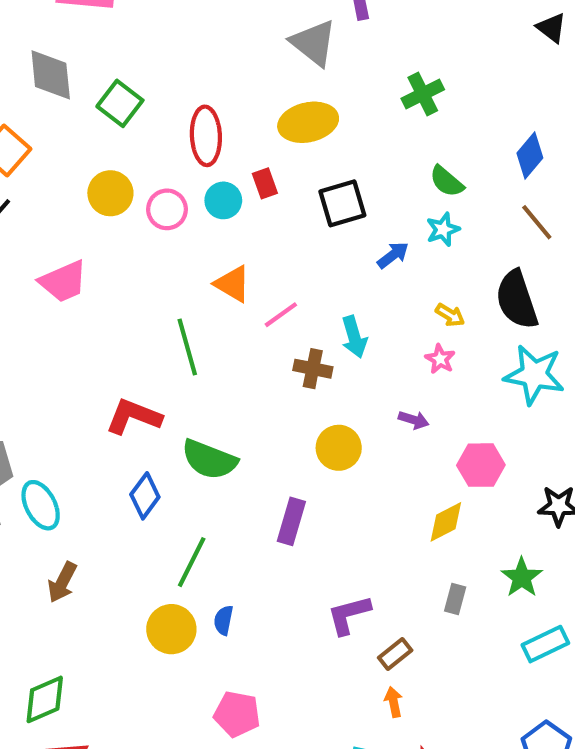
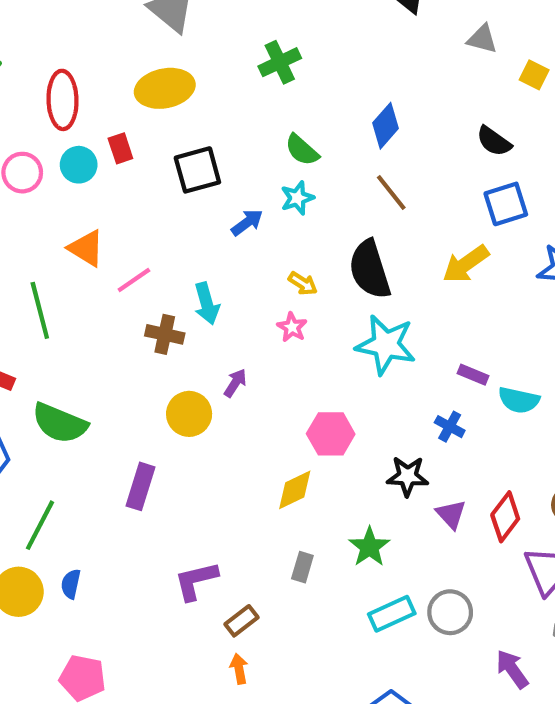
purple arrow: (414, 420) -> (235, 383), moved, turned -76

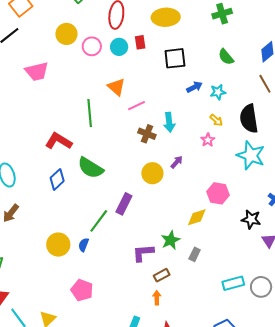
cyan star: (297, 198) -> (218, 92), moved
green line: (40, 525) -> (99, 221), moved
green star: (369, 547) -> (171, 240), moved

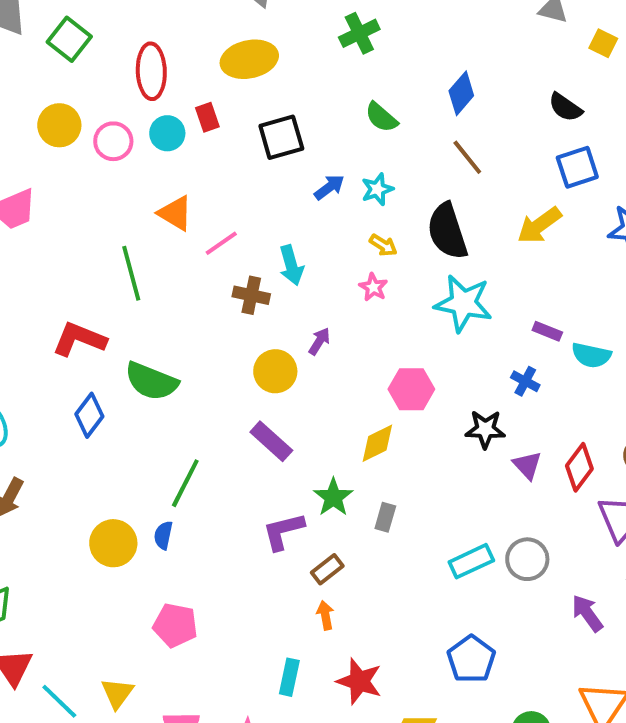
purple rectangle: (124, 204) -> (271, 441), moved, turned -65

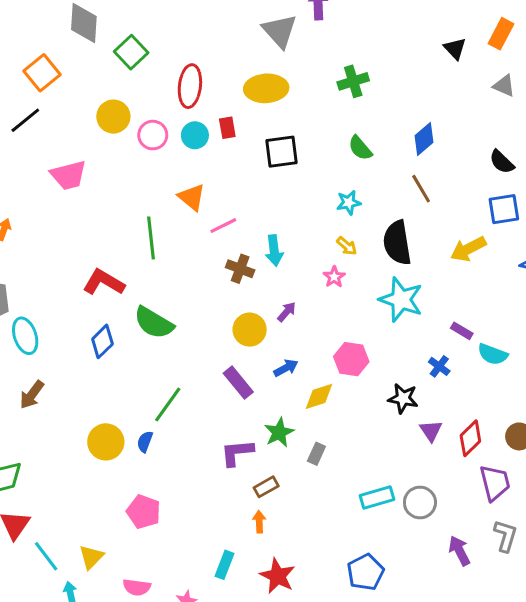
blue arrow: (329, 187) -> (286, 368), moved

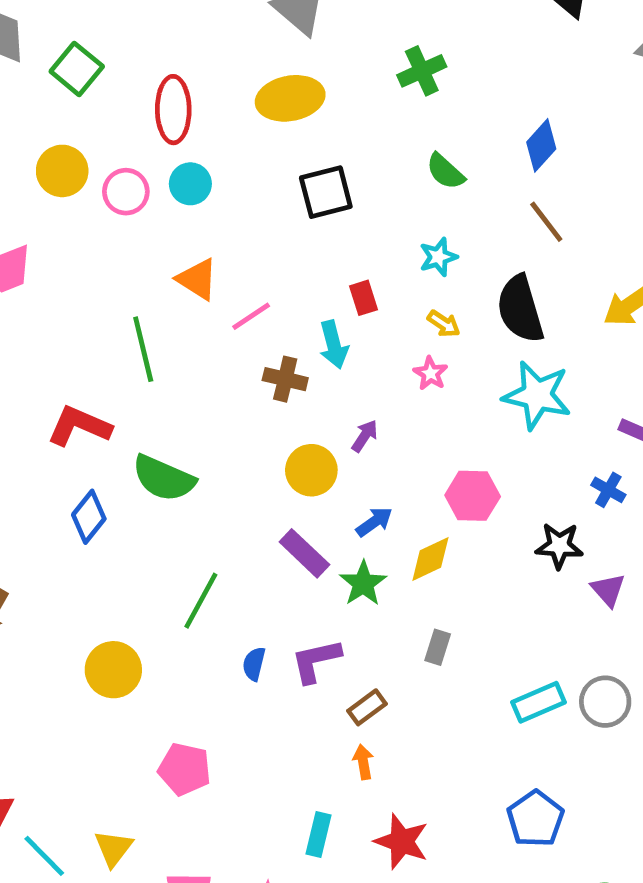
red rectangle: (227, 128) -> (363, 298), moved
green star: (279, 433) -> (363, 583), moved
blue semicircle: (145, 442) -> (254, 664), moved

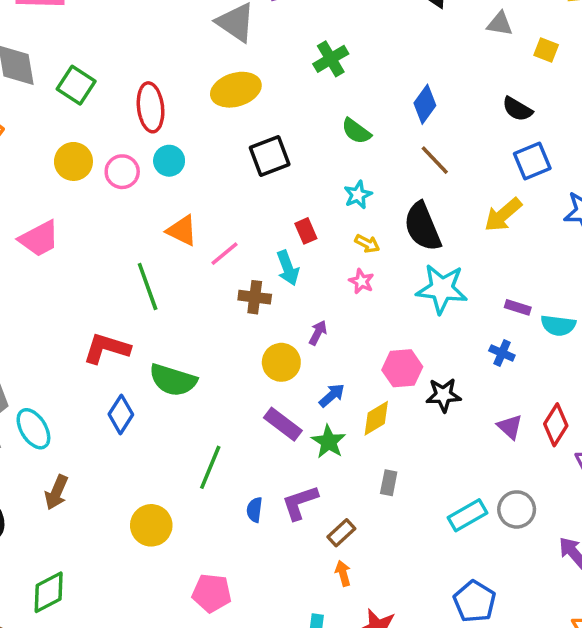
black star: (559, 546) -> (443, 395), moved

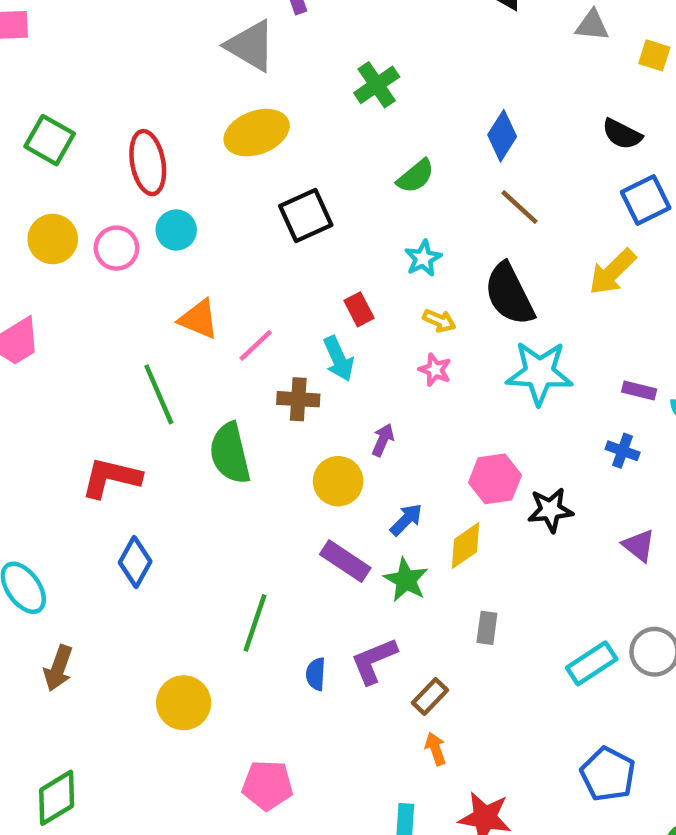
green semicircle: (356, 131) -> (416, 176), turned -72
green semicircle: (173, 380) -> (230, 453), moved, turned 63

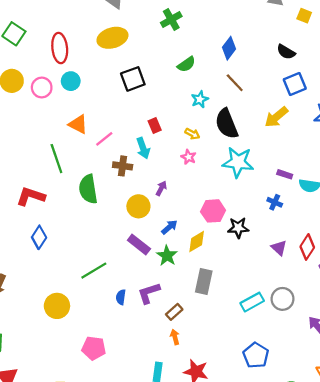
cyan star: (423, 258) -> (200, 99), moved
green line: (255, 623) -> (94, 271), turned 36
gray rectangle: (487, 628) -> (204, 281), size x1.6

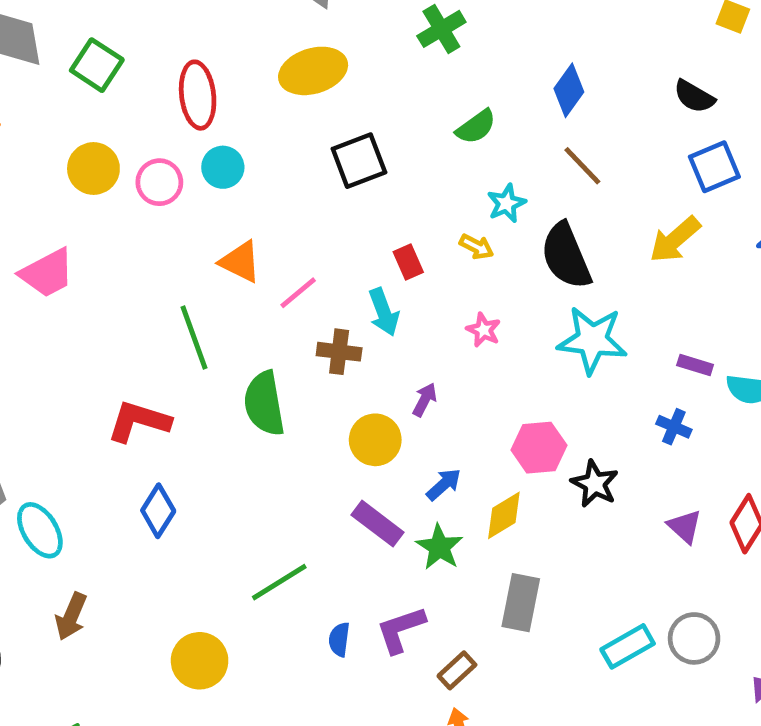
yellow arrow: (192, 134) -> (477, 247), moved
black star: (238, 228) -> (595, 484), turned 30

